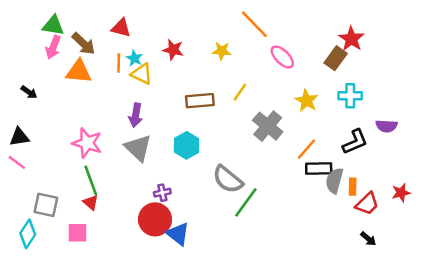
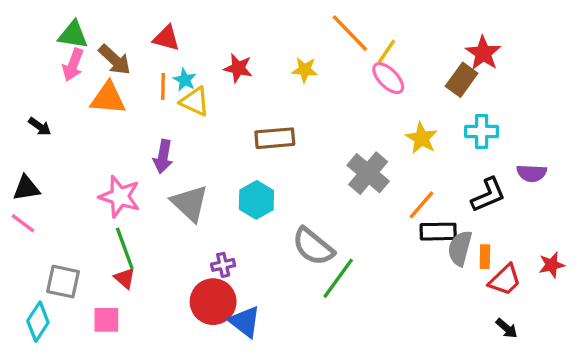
yellow line: (240, 92) -> (387, 51), moved
purple arrow: (136, 115) -> (163, 157), moved

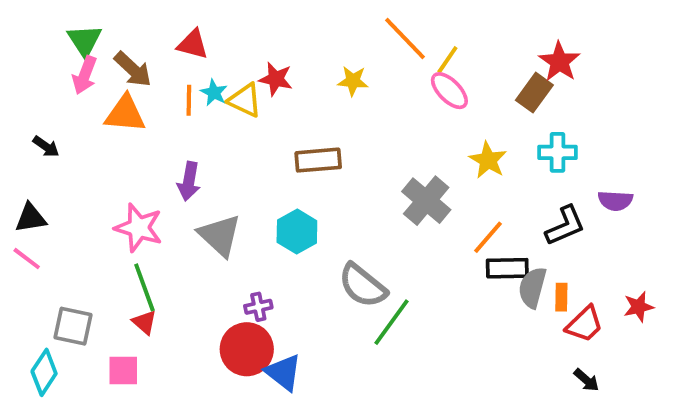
green triangle: (73, 35) -> (85, 40), turned 48
yellow triangle: (195, 101) -> (245, 100), moved

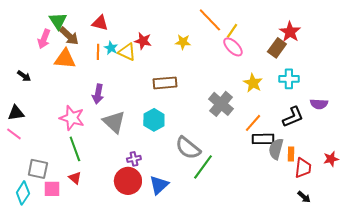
green triangle: (85, 40) -> (58, 21), moved
red triangle: (144, 322) -> (75, 178), moved
red trapezoid: (585, 324) -> (303, 168), turned -40
pink square: (123, 370) -> (52, 189), moved
blue triangle: (283, 372) -> (159, 185), moved, turned 40

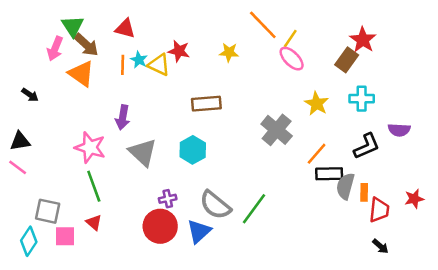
orange triangle: (65, 59) -> (81, 74), turned 30
gray semicircle: (188, 148) -> (215, 205), moved

